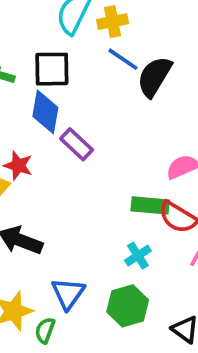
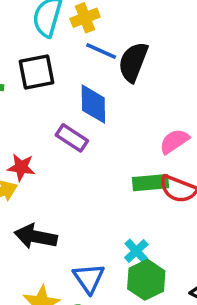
blue diamond: (45, 112) -> (93, 104), moved
cyan cross: (138, 256) -> (136, 251), moved

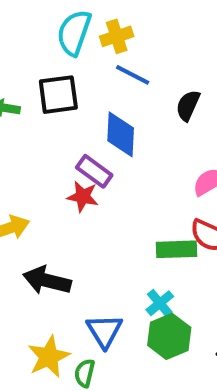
black semicircle: (133, 62) -> (188, 105), moved, size x0.7
red star: (21, 167) -> (83, 197), moved
green rectangle: (150, 183) -> (176, 249), moved

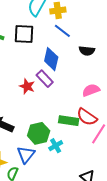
black semicircle: (188, 105) -> (87, 51), turned -119
purple rectangle: (94, 171) -> (45, 79), moved
green hexagon: (169, 336) -> (39, 133), moved

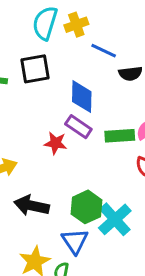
blue line: (62, 31) -> (104, 51), moved
green rectangle: (69, 121) -> (120, 136), moved
cyan cross: (56, 146) -> (115, 219), size x1.6

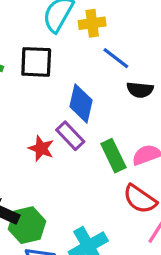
green rectangle: (120, 136) -> (113, 156), turned 56
green hexagon: (86, 207) -> (27, 225), moved

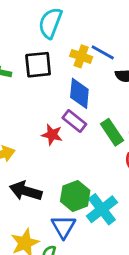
yellow cross: (92, 23) -> (81, 56), moved, turned 35
green hexagon: (27, 225) -> (75, 196), moved

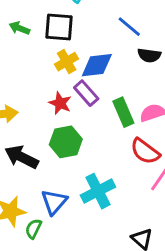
yellow cross: (81, 56) -> (67, 62), moved, turned 30
blue diamond: (79, 93) -> (97, 65), turned 68
green hexagon: (75, 196) -> (66, 142), moved

